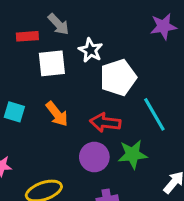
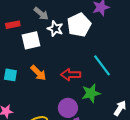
gray arrow: (58, 24) -> (41, 14), moved
white pentagon: (118, 77) -> (79, 25), moved
purple circle: (94, 157) -> (68, 108), moved

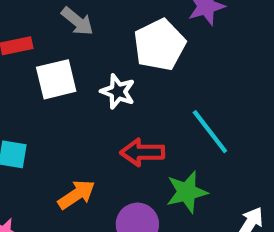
white star: (55, 29) -> (118, 92), moved
orange arrow: (38, 73) -> (76, 195), moved, turned -78

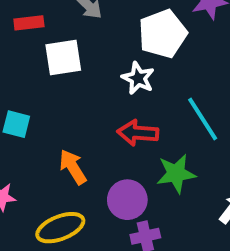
white star: (118, 92) -> (138, 78), moved
orange arrow: (76, 195) -> (73, 167), turned -93

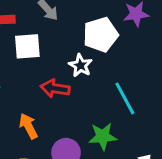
red arrow: (138, 133) -> (55, 88), moved

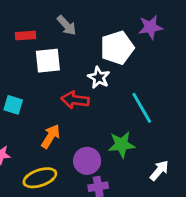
orange arrow: (28, 126) -> (51, 136), turned 60

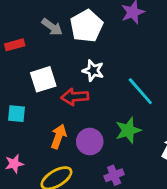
white pentagon: (117, 48) -> (86, 26), moved
white square: (48, 61) -> (43, 79), moved
purple circle: (87, 161) -> (90, 142), moved

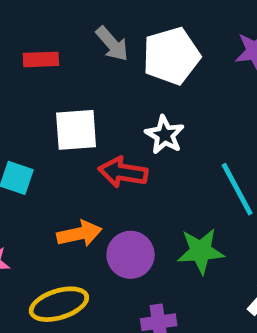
orange arrow: (59, 136) -> (79, 234), turned 45

